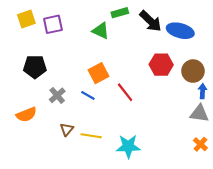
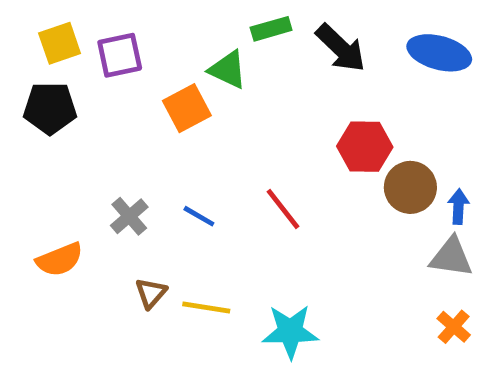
blue ellipse: (180, 31) -> (439, 53), moved
black pentagon: (35, 67) -> (50, 108), moved
brown circle: (193, 71) -> (410, 187), moved
orange square: (99, 73) -> (187, 108), moved

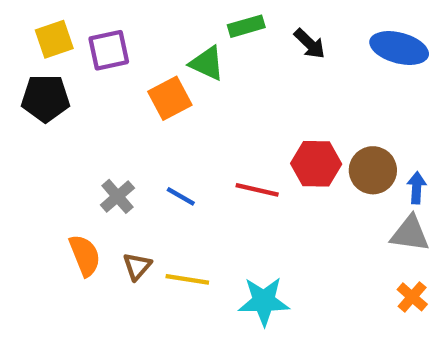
black arrow: (341, 48) -> (310, 44), size x0.7
red hexagon: (365, 147) -> (316, 164), moved
red line: (283, 209) -> (257, 190), turned -39
orange semicircle: (60, 259) -> (85, 255), moved, turned -90

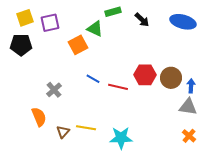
blue line: (181, 196) -> (93, 79), moved
brown triangle: (137, 266) -> (63, 132), moved

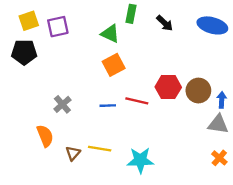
green rectangle: (113, 12) -> (131, 14), turned -63
orange square: (78, 45) -> (114, 65), moved
blue line: (93, 79) -> (108, 106), moved, turned -32

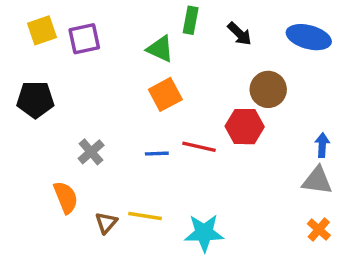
black pentagon: (24, 52) -> (35, 100), moved
brown circle: (198, 91) -> (268, 89), moved

